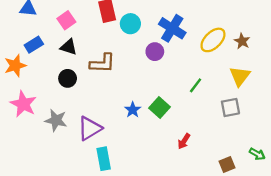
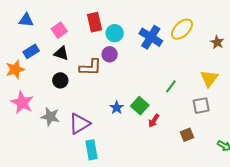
yellow ellipse: (213, 40) -> (182, 29), moved
brown star: (242, 41) -> (217, 42), moved
purple circle: (155, 52) -> (110, 54), moved
red arrow: (184, 141) -> (154, 121), moved
brown square: (227, 164) -> (187, 135), moved

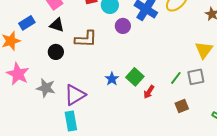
purple circle: (110, 54) -> (123, 26), moved
green line: (171, 86) -> (176, 78), moved
cyan rectangle: (91, 150) -> (71, 121), moved

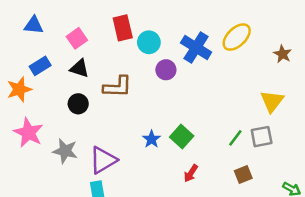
red arrow: (149, 92) -> (191, 173), moved

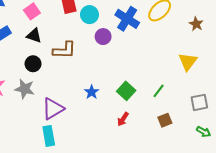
green square: (182, 137) -> (126, 91), moved
gray square: (262, 137) -> (199, 102), moved
gray star: (65, 151) -> (25, 89), moved

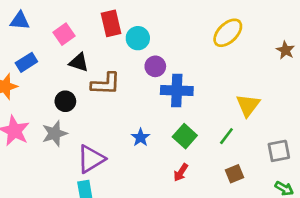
blue cross: (127, 19) -> (177, 91), moved, turned -30
brown star: (196, 24) -> (286, 50), moved
black triangle: (34, 36) -> (79, 62), moved
yellow triangle: (188, 62) -> (248, 105), moved
gray star: (25, 89) -> (55, 133), turned -30

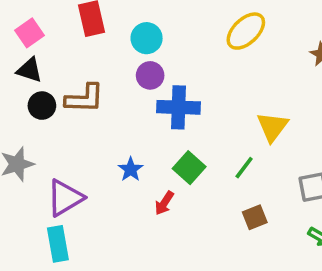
cyan circle: (138, 38) -> (147, 38), moved
black triangle: (79, 62) -> (30, 70), moved
black circle: (65, 101) -> (42, 106), moved
red arrow: (181, 172) -> (164, 203), moved

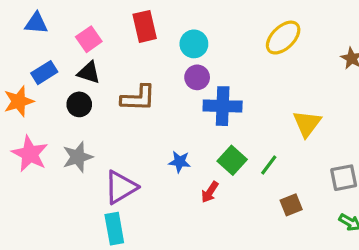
black circle: (42, 106) -> (79, 104), moved
green line: (244, 168) -> (269, 165), moved
blue star: (131, 169) -> (180, 162), turned -30

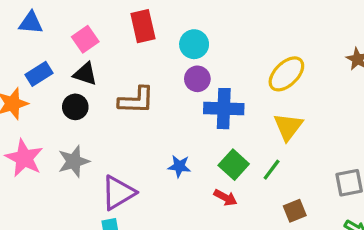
yellow ellipse: (283, 38) -> (286, 74), moved
yellow triangle: (307, 124) -> (288, 127), moved
red arrow: (210, 192) -> (225, 198), moved, turned -95

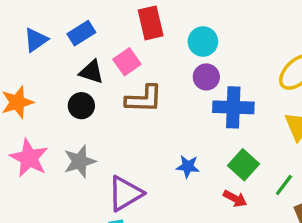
blue triangle: (31, 23) -> (36, 40), moved, turned -40
pink square: (85, 39) -> (127, 62), moved
blue rectangle: (39, 74) -> (81, 33), moved
green line: (272, 170) -> (284, 185), moved

